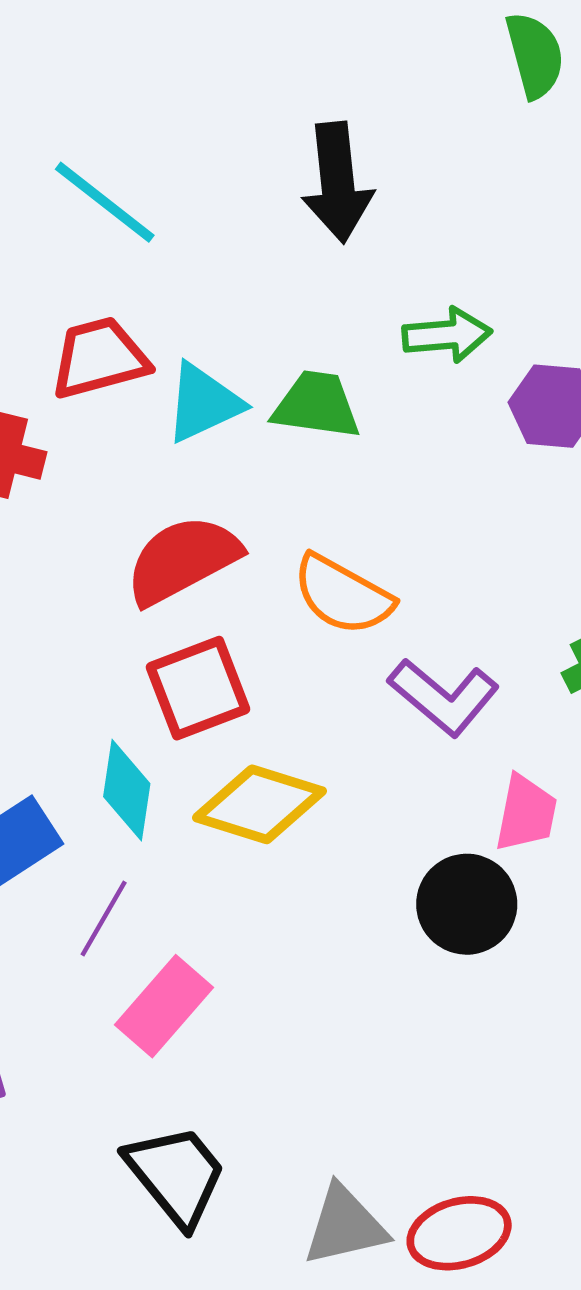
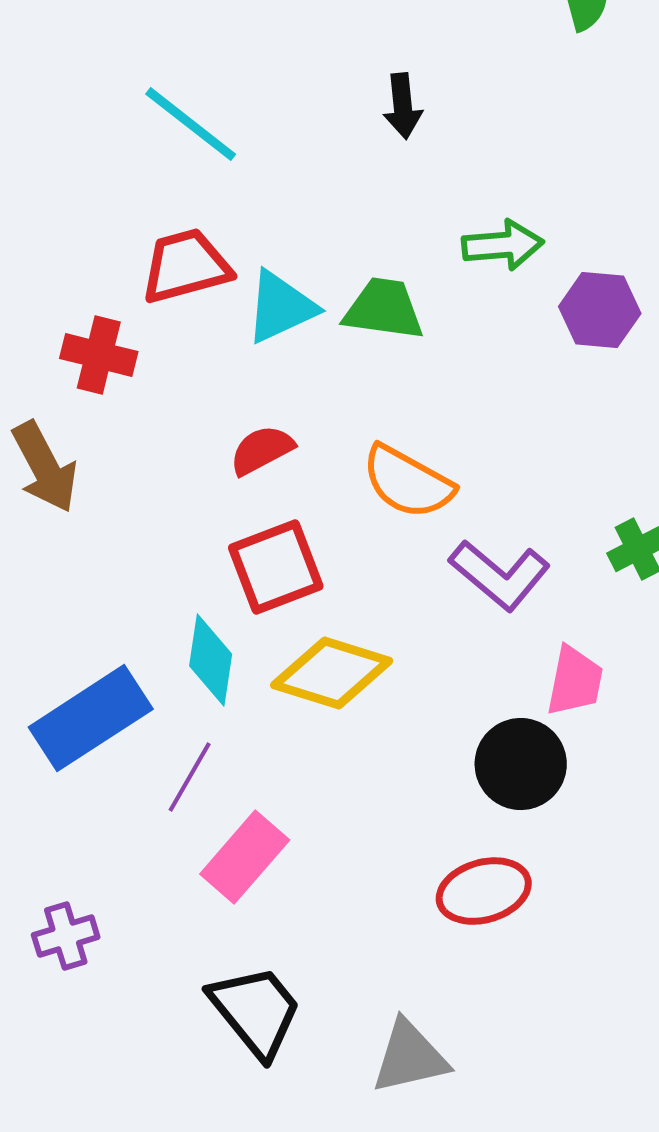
black arrow: (337, 182) -> (403, 106), size x0.6
red semicircle: (183, 560) -> (262, 450), size x0.6
red ellipse: (459, 1233) -> (484, 891), moved

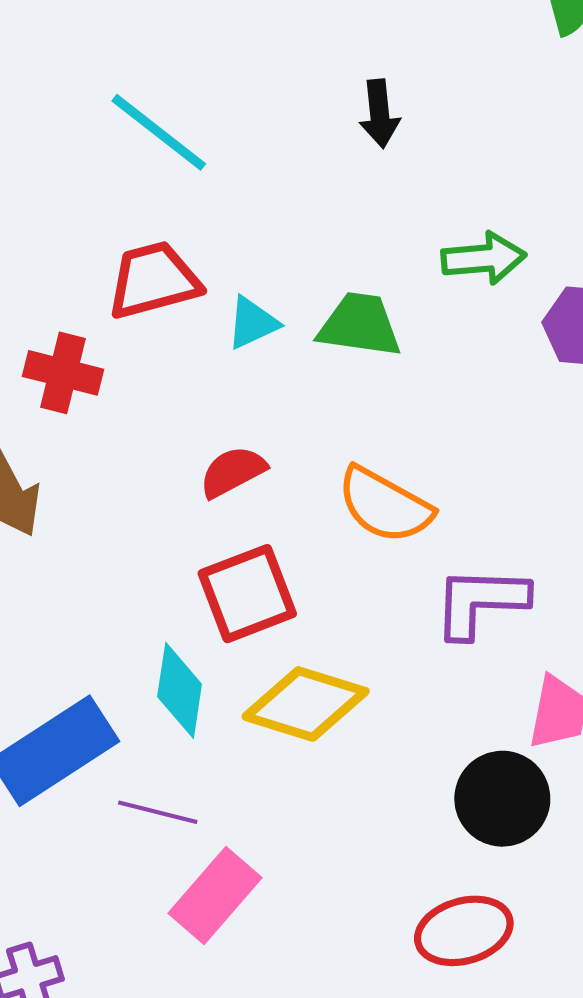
cyan triangle: (281, 307) -> (252, 323), size x0.7
purple L-shape: (500, 575) -> (480, 602), turned 142
purple line: (190, 777) -> (158, 812), turned 74

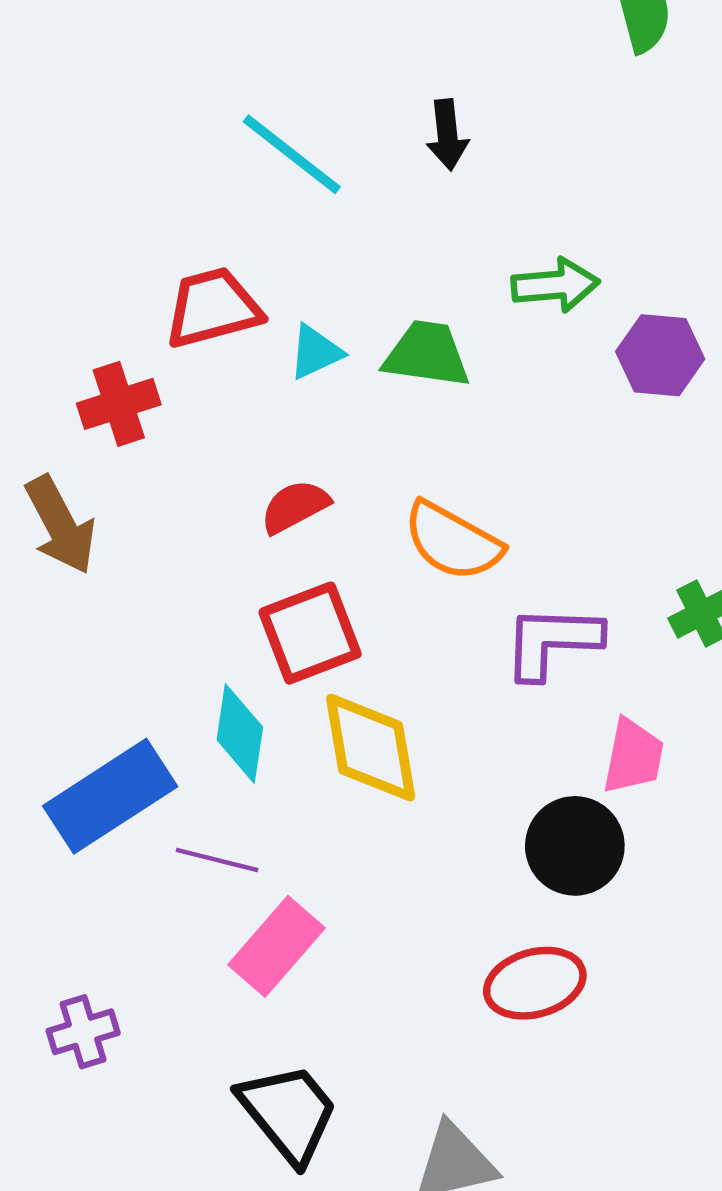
cyan line: (159, 132) -> (292, 154), moved
red cross: (63, 373) -> (119, 404), turned -32
yellow diamond: (306, 704) -> (371, 748), turned 63

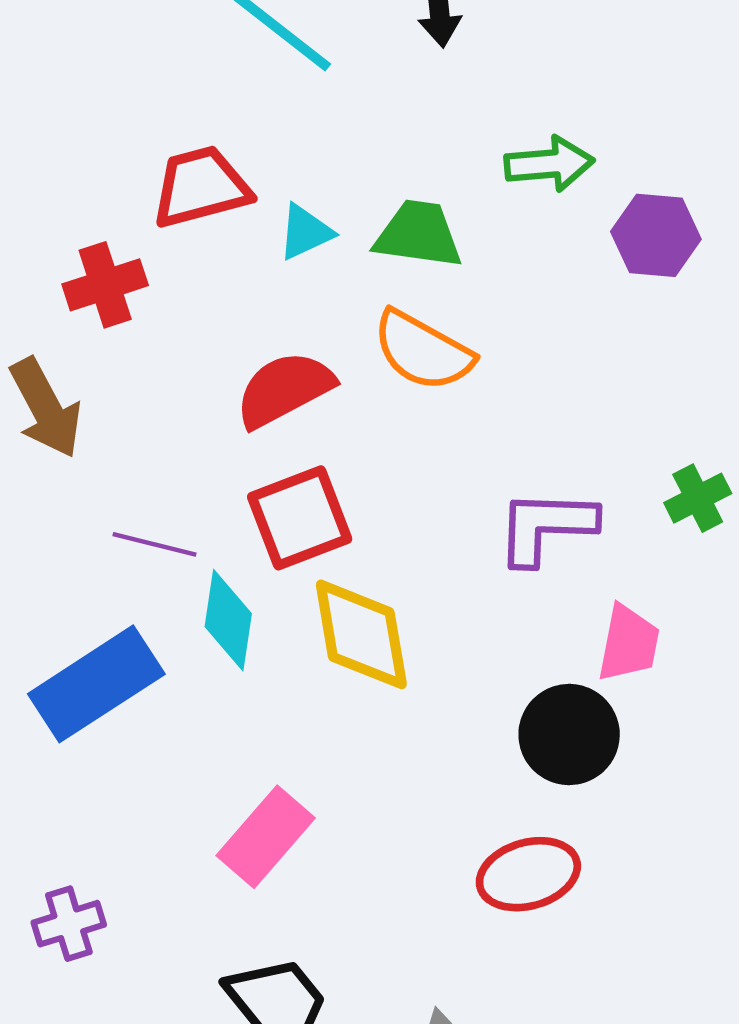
red semicircle: (295, 507) -> (284, 389), size x1.4
orange semicircle: (453, 541) -> (423, 351), moved
purple line: (217, 860) -> (155, 544), moved

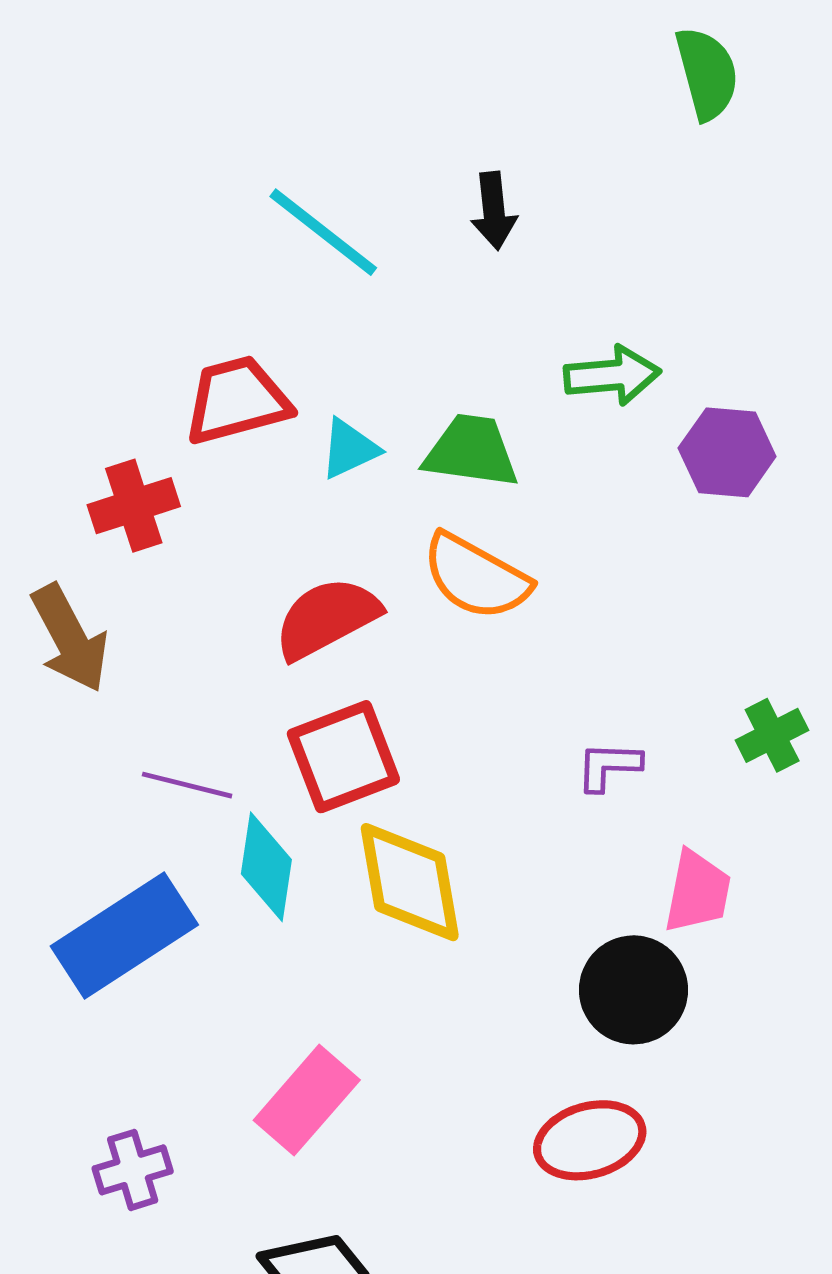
purple L-shape: (546, 527) -> (609, 766), size x0.6
purple cross: (69, 924) -> (133, 1170), moved

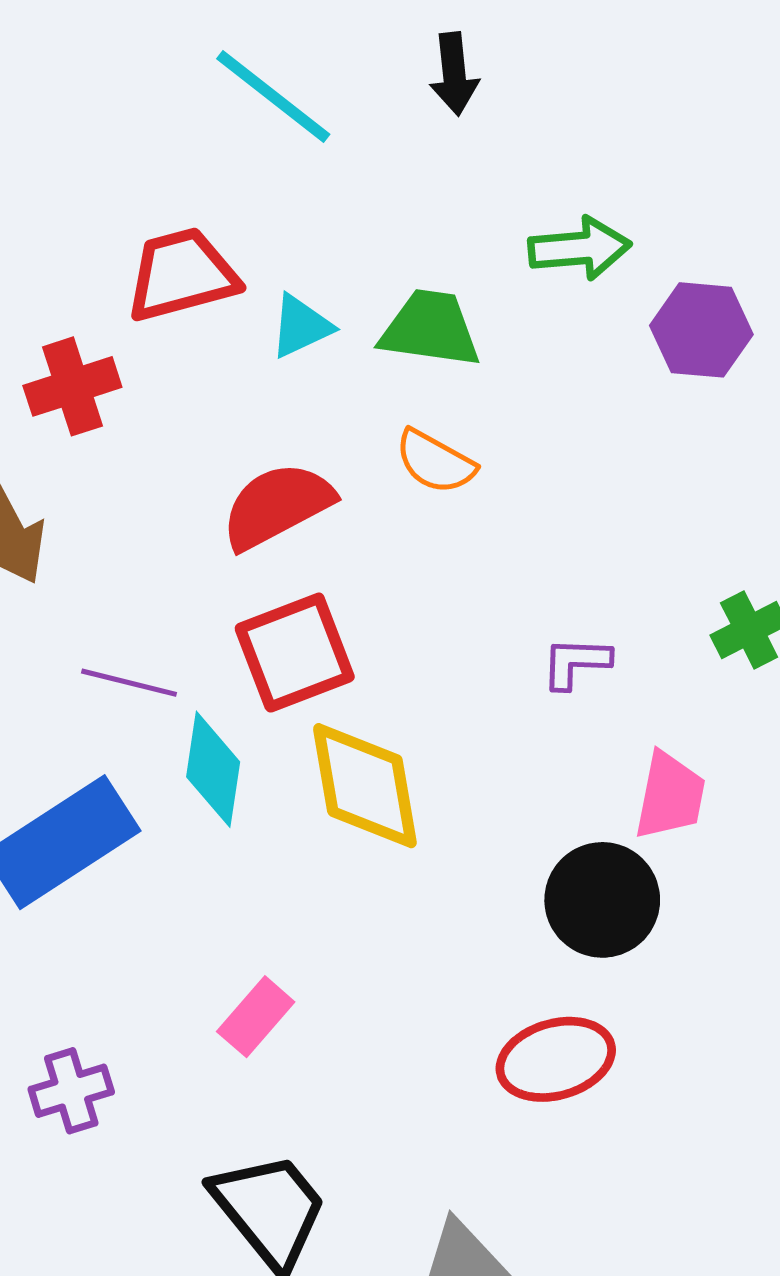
orange semicircle: (476, 577) -> (435, 462), size x0.7
pink rectangle: (307, 1100) -> (256, 1017), size x0.7

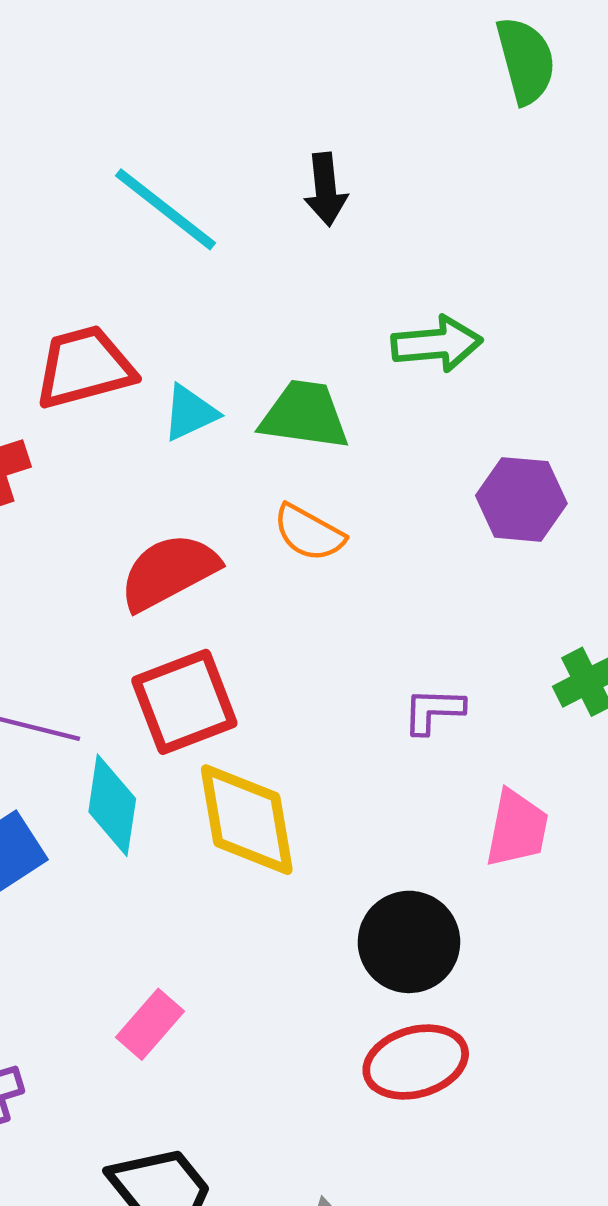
purple hexagon: (701, 330) -> (521, 499), moved
black circle: (602, 900) -> (409, 942), moved

